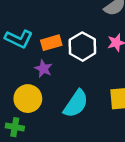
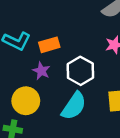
white hexagon: (82, 47) -> (80, 71), moved

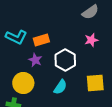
cyan semicircle: (74, 106) -> (60, 87), size x0.7

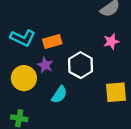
yellow circle: (23, 83) -> (24, 78), moved
cyan semicircle: (60, 87) -> (59, 95), moved

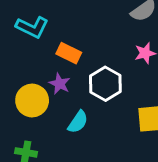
cyan L-shape: (23, 38) -> (32, 27), moved
orange rectangle: (52, 41) -> (69, 53), turned 42

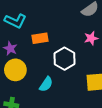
orange rectangle: (69, 53) -> (40, 38), turned -35
purple star: (60, 84) -> (10, 48), moved

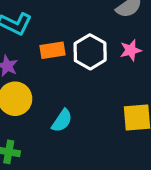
white hexagon: (64, 59) -> (90, 52), moved

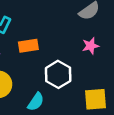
white hexagon: (90, 52) -> (58, 74), moved

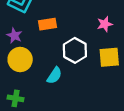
yellow square: (95, 99) -> (109, 57), moved

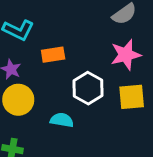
pink star: (105, 24) -> (126, 55), size x1.5
cyan semicircle: (54, 76) -> (62, 120), turned -114

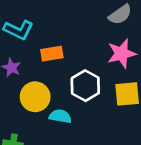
yellow circle: (18, 100) -> (35, 97), moved

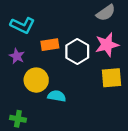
white hexagon: (85, 86) -> (77, 52), moved

